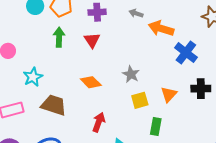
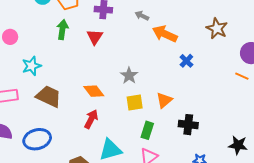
blue cross: (186, 53) -> (186, 61), size x0.6
orange diamond: (91, 82) -> (94, 91), moved
black cross: (201, 89) -> (188, 125), moved

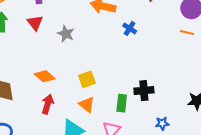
gray star: (129, 76) -> (66, 34), moved
orange triangle: (164, 100) -> (87, 104), moved, turned -30
green rectangle: (147, 130) -> (122, 103), moved

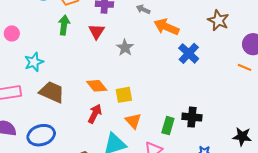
blue cross: (130, 28) -> (189, 53), size x1.5
yellow square: (87, 79) -> (124, 95), moved

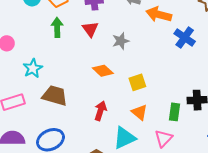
gray star: (125, 48) -> (121, 41), turned 30
orange diamond: (97, 86) -> (103, 71), moved
yellow square: (124, 95) -> (137, 82), moved

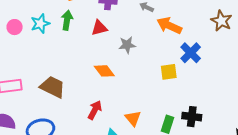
red triangle: (90, 29) -> (99, 28), turned 42
cyan star: (33, 68) -> (40, 24), moved
yellow square: (137, 82) -> (169, 72), moved

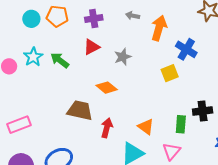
green arrow: (67, 20) -> (60, 60), moved, turned -48
orange arrow: (169, 26) -> (159, 28), turned 95
brown trapezoid: (53, 87) -> (80, 110), moved

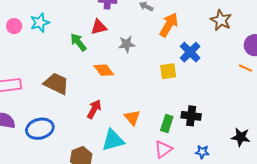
green arrow: (60, 60) -> (78, 42), moved
brown trapezoid: (80, 110) -> (56, 84), moved
pink triangle: (171, 151) -> (163, 149), moved

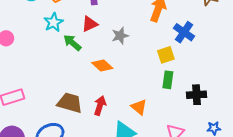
cyan star: (40, 23) -> (53, 22), moved
brown trapezoid: (56, 84) -> (70, 103), moved
green rectangle: (167, 124) -> (168, 80), moved

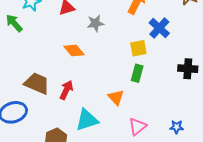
green arrow: (72, 43) -> (14, 23), moved
black cross: (197, 95) -> (188, 69), moved
orange triangle: (139, 107) -> (116, 97), moved

